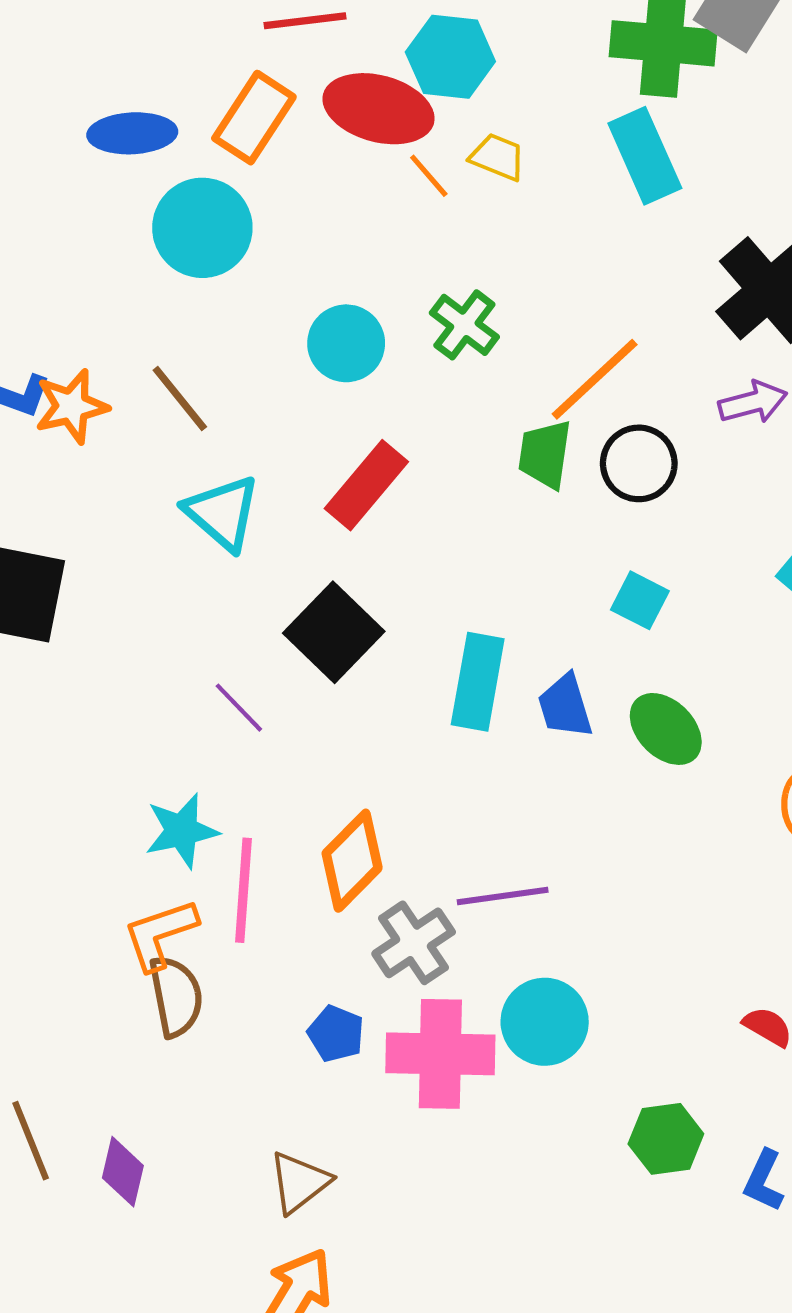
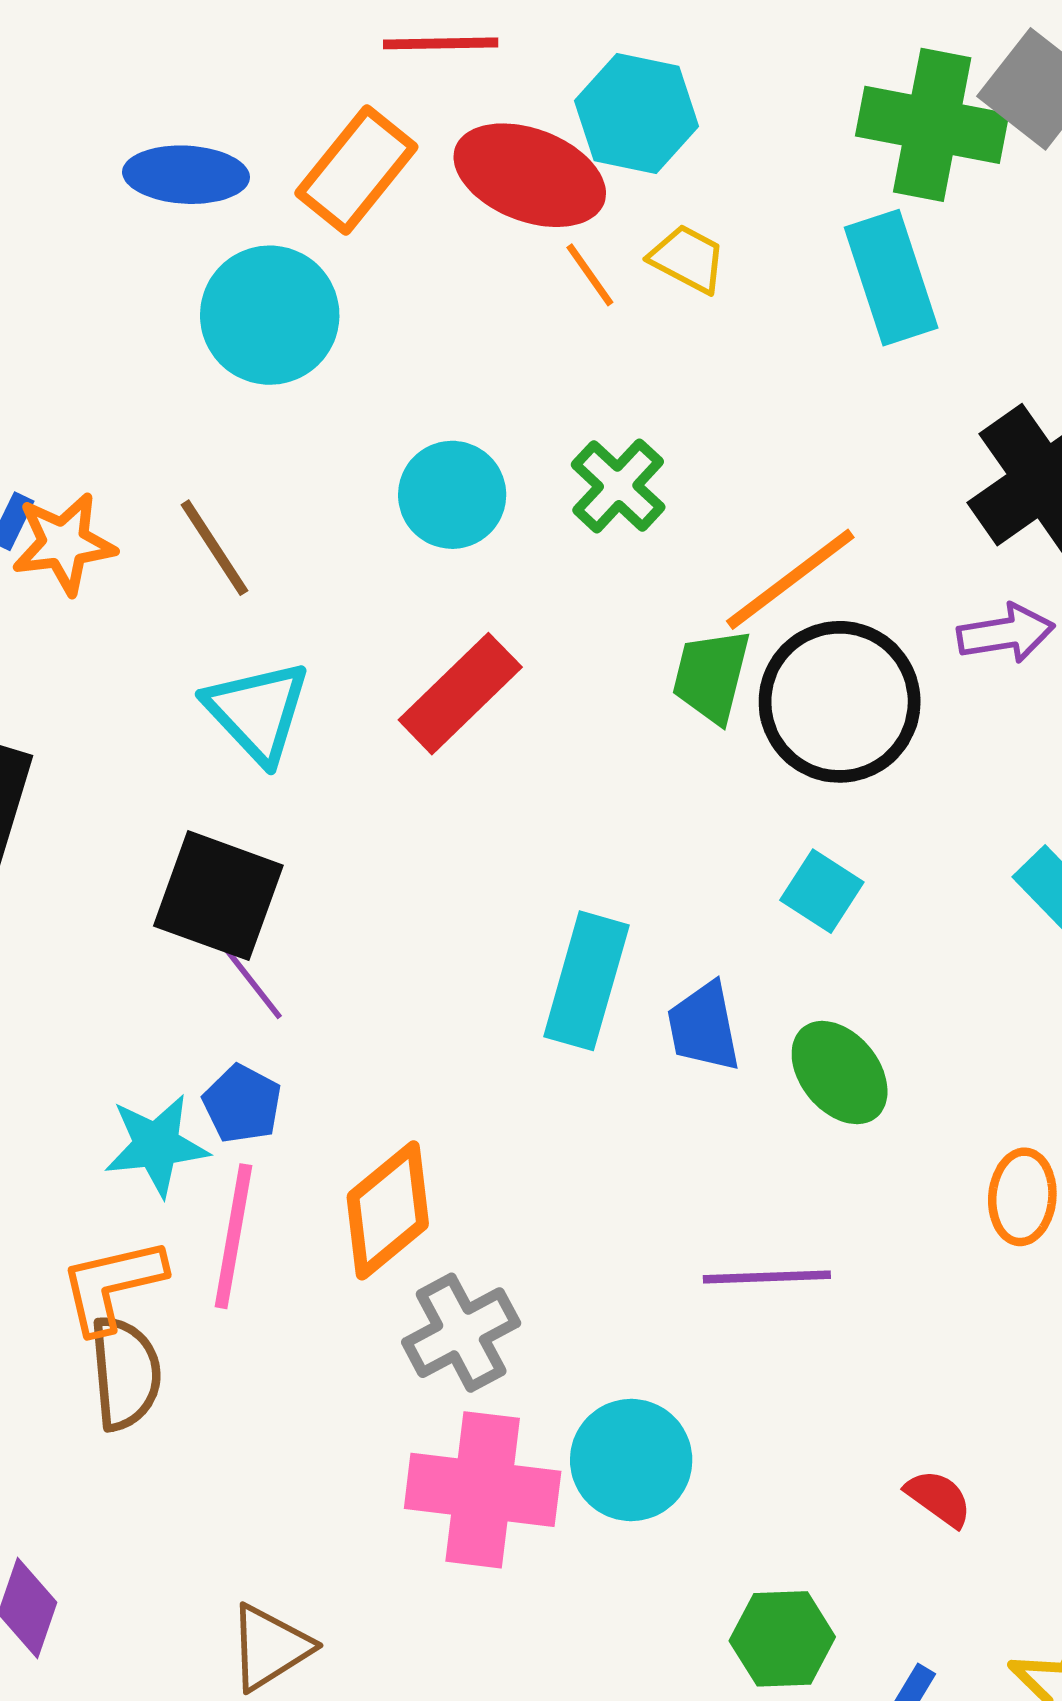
black circle: (639, 463) -> (840, 702), size x1.5
black square: (334, 632) -> (218, 896), moved, turned -30
purple line: (503, 896) -> (767, 1277), moved
blue pentagon: (336, 1034) -> (242, 1104), moved

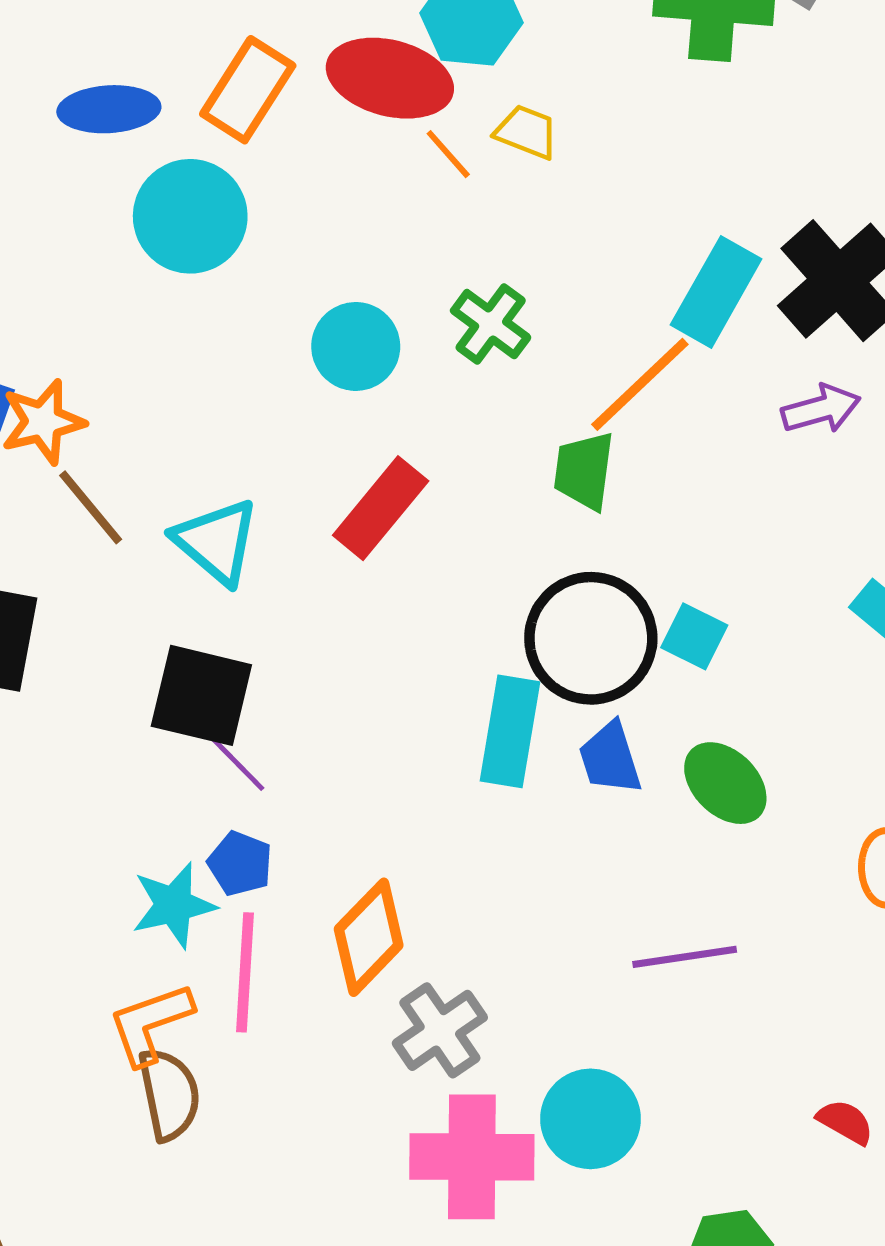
cyan rectangle: (891, 278) -> (716, 292), moved, turned 54
brown line: (215, 548) -> (91, 507), moved
black circle: (840, 702) -> (591, 638), moved

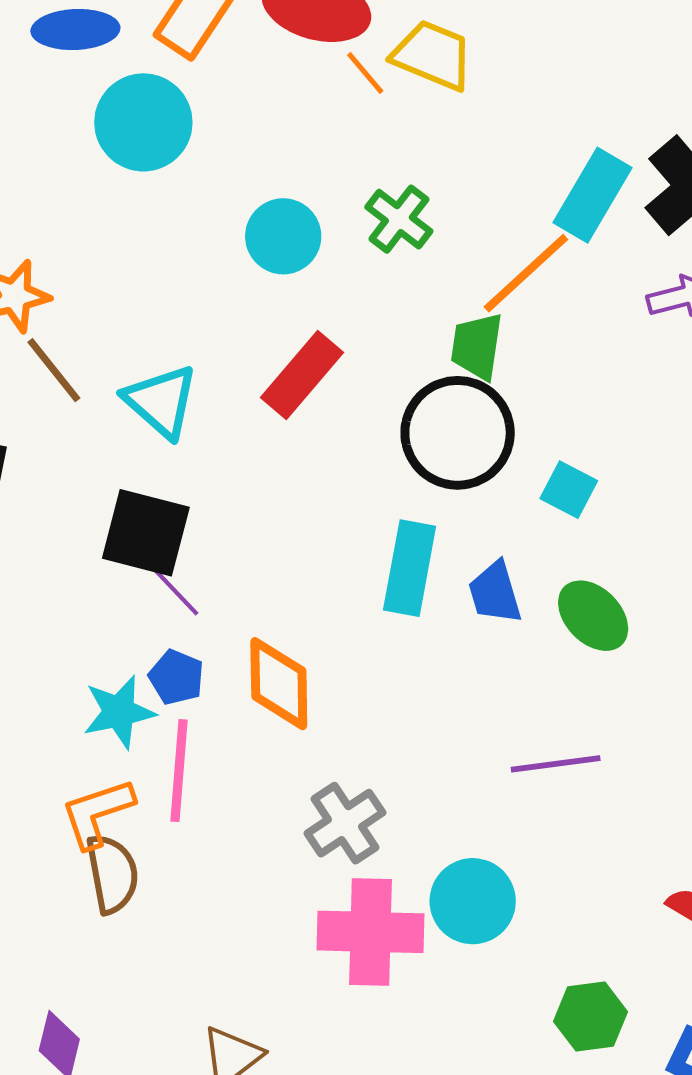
yellow trapezoid: (527, 132) -> (433, 55), size x1.5
black circle: (591, 638) -> (458, 433), moved
orange diamond: (369, 937) -> (279, 684), moved, turned -46

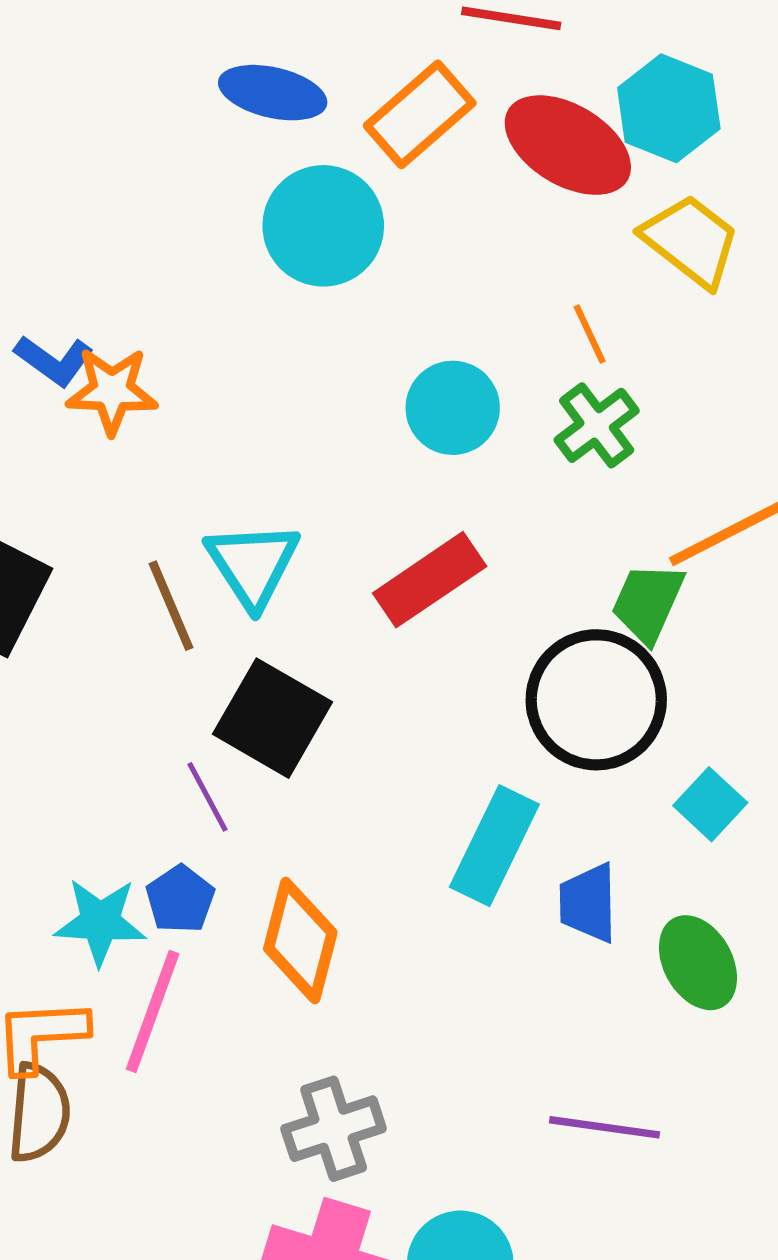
orange line: (365, 73) -> (590, 334), moved
brown line: (54, 370) -> (171, 606), moved
black square: (146, 533) -> (273, 718), moved

